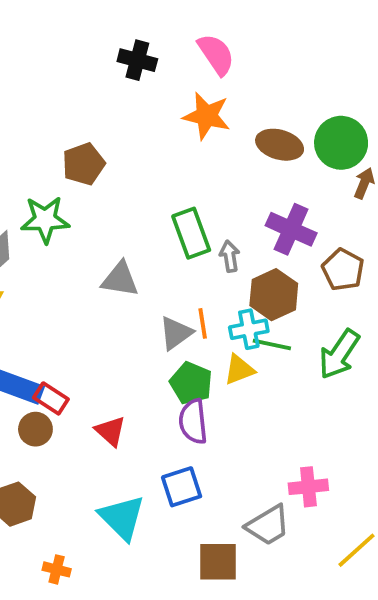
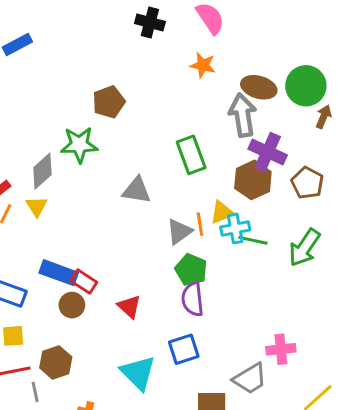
orange star: (207, 116) -> (203, 65), size x0.7
gray arrow: (230, 256) -> (243, 115), moved, size x1.8
brown hexagon: (274, 295) -> (253, 180), moved
yellow triangle: (239, 370) -> (222, 212), moved

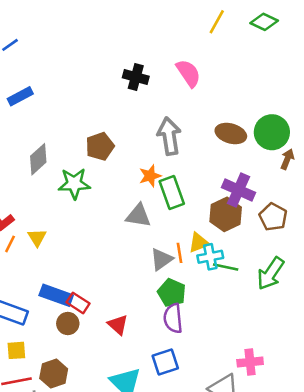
orange star: (203, 65) -> (150, 176), moved, turned -30
gray arrow: (243, 115) -> (169, 136), moved
gray diamond: (42, 171) -> (38, 159), moved
gray triangle: (137, 190) -> (138, 216), moved

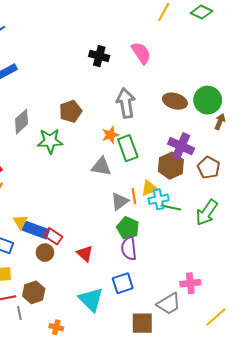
yellow triangle: (37, 237) -> (20, 222), moved

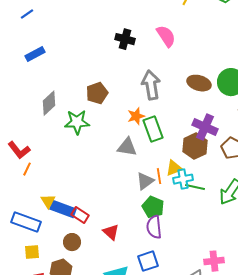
brown circle: (45, 253) -> (72, 242), moved

